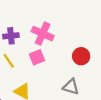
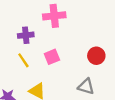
pink cross: (43, 34) -> (54, 16), moved, turned -30

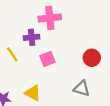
purple cross: (26, 35) -> (32, 37), moved
yellow line: (23, 60) -> (12, 54), moved

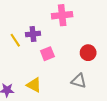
pink cross: (50, 18) -> (62, 15), moved
yellow line: (12, 54) -> (15, 40), moved

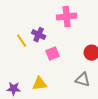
purple cross: (33, 34) -> (39, 35), turned 32
yellow triangle: (34, 85) -> (40, 84), turned -35

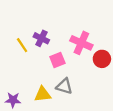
pink cross: (67, 17) -> (81, 43), moved, turned 30
gray triangle: (83, 80) -> (64, 86), moved

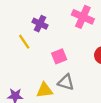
purple cross: (41, 38) -> (40, 24), moved
pink cross: (81, 43) -> (83, 17), moved

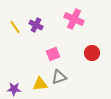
yellow line: (24, 42) -> (15, 27), moved
gray triangle: (66, 82) -> (59, 77), turned -35

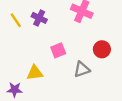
gray triangle: (59, 77) -> (82, 69), moved
yellow triangle: (40, 84) -> (35, 73), moved

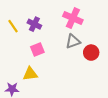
pink square: (58, 50) -> (37, 49), moved
gray triangle: (82, 69) -> (73, 41), moved

